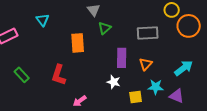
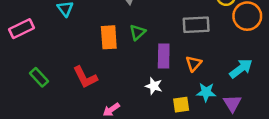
green triangle: (105, 28) -> (138, 32), moved
red L-shape: (59, 75) -> (85, 77), turned -45
purple triangle: (177, 96) -> (232, 103), turned 35

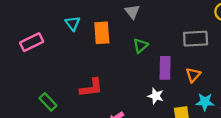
orange rectangle: (109, 37) -> (102, 33), moved
green rectangle: (39, 77) -> (48, 102), moved
red L-shape: (85, 77) -> (91, 88), turned -70

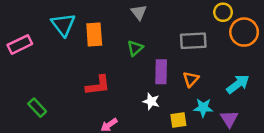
gray triangle: (132, 12) -> (139, 12), moved
cyan triangle: (73, 23) -> (63, 25), size x1.5
red L-shape: (91, 88) -> (98, 85), moved

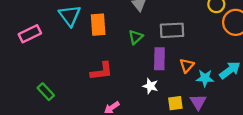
gray rectangle: (193, 41) -> (172, 30), moved
cyan star: (203, 108) -> (205, 78), moved
purple triangle: (229, 119) -> (198, 102), moved

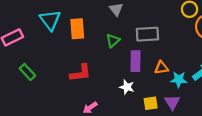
orange triangle: (187, 66) -> (161, 68), turned 40
green rectangle: (46, 92) -> (27, 72), moved

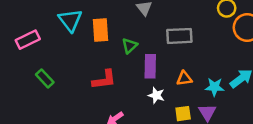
green triangle: (113, 41) -> (130, 46), moved
purple rectangle: (136, 61) -> (150, 66), moved
orange triangle: (161, 68) -> (184, 78), moved

